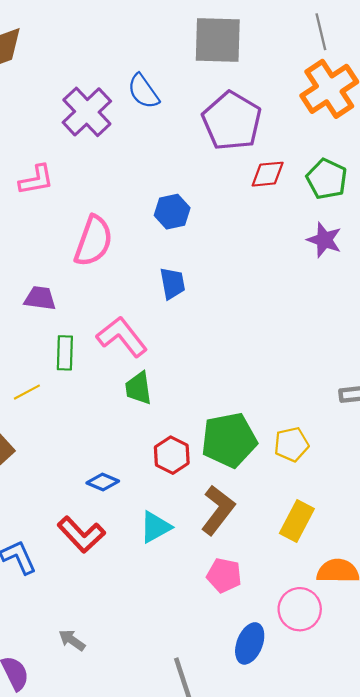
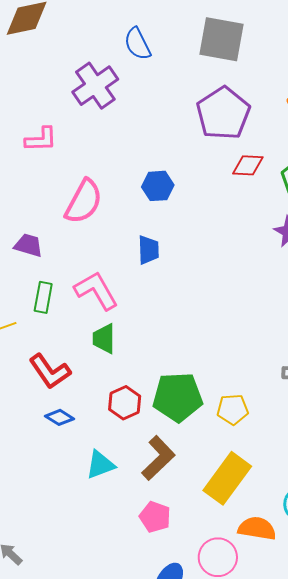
blue semicircle: (143, 91) -> (138, 44), moved
yellow rectangle: (297, 521) -> (227, 478), size x1.4
red L-shape: (81, 534) -> (50, 371), moved

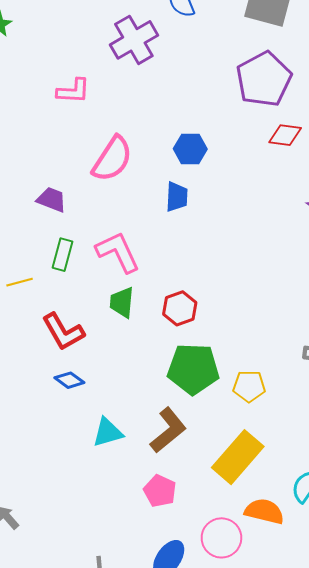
blue trapezoid: (148, 250) -> (177, 197), moved
red hexagon: (125, 403) -> (180, 308), moved

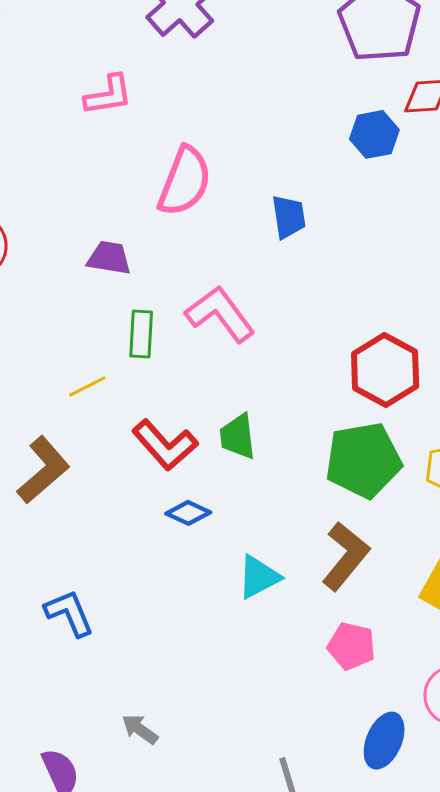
blue hexagon: (190, 149) -> (374, 134), moved
green trapezoid: (122, 302) -> (238, 436), moved
red hexagon: (180, 308) -> (385, 370), moved, size x1.4

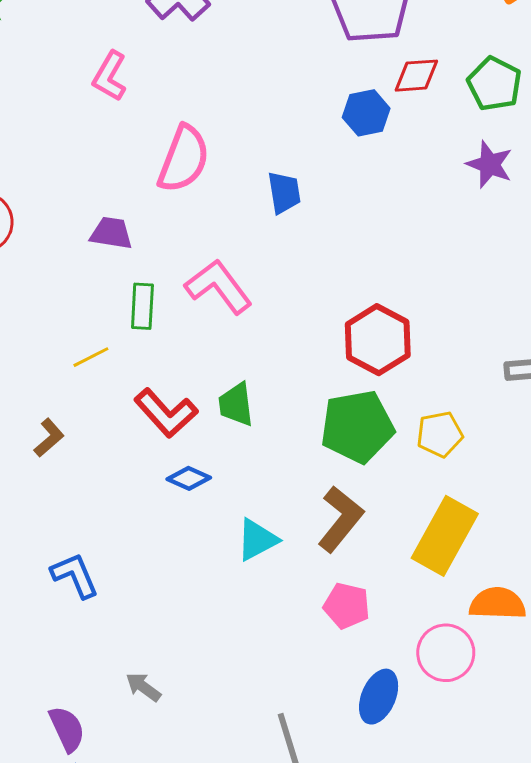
pink L-shape: (108, 95) -> (110, 76), turned 129
brown L-shape: (43, 470) -> (49, 438), size x0.6

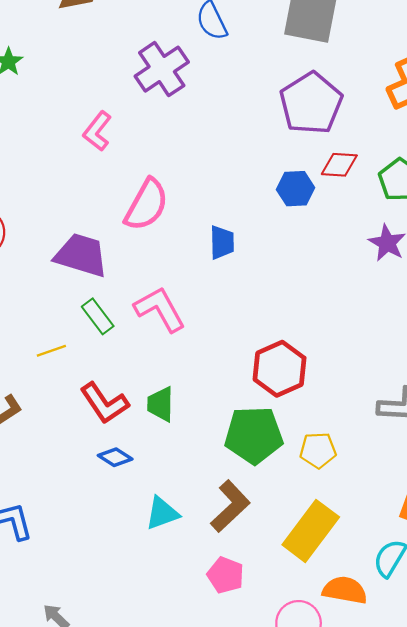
purple trapezoid: (111, 233) -> (81, 255), size x1.6
green rectangle: (142, 306) -> (98, 316), turned -48

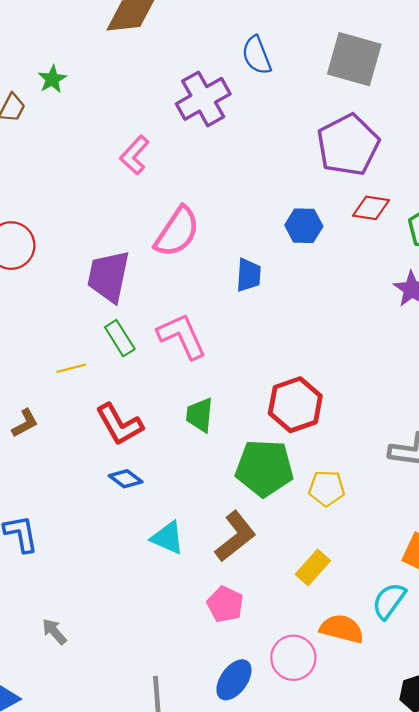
blue hexagon: (296, 189) -> (304, 226), moved
purple trapezoid: (81, 255) -> (108, 276), turned -100
green trapezoid: (161, 404) -> (200, 415), moved
cyan triangle: (162, 513) -> (168, 538), turned 39
yellow rectangle: (311, 531) -> (313, 567), size x0.6

